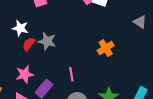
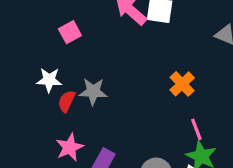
pink line: (71, 74) -> (196, 129), moved

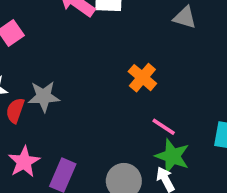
pink line: (196, 129) -> (164, 127), turned -30

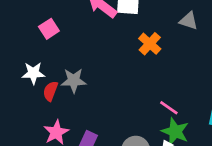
orange cross: (142, 78) -> (150, 44), moved

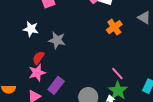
red semicircle: (50, 91) -> (38, 58), moved

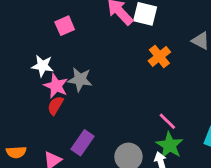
pink star: (37, 73) -> (56, 86), moved, turned -30

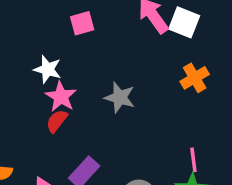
gray star: (80, 80) -> (120, 97), moved
pink line: (167, 121) -> (193, 160), turned 30

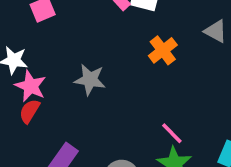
pink line: (193, 160) -> (172, 133), turned -30

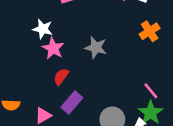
red semicircle: (29, 111) -> (61, 77), moved

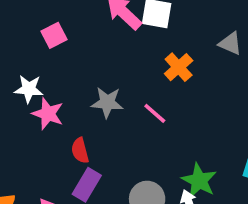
red semicircle: (61, 77) -> (80, 151), moved, turned -42
pink line: (151, 91) -> (155, 113), moved

